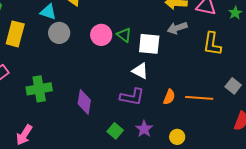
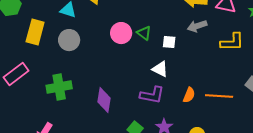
gray circle: (59, 33) -> (69, 40), moved
white square: (149, 44) -> (169, 42), size x0.6
yellow L-shape: (212, 44) -> (232, 42), turned -100

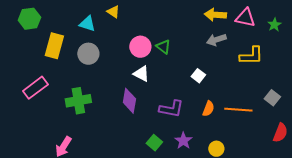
white square: (169, 42) -> (198, 76), moved, turned 32
white triangle: (160, 69) -> (141, 74), moved
purple diamond: (104, 100) -> (129, 101), moved

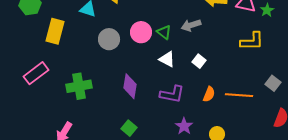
green star: (274, 25) -> (267, 10), moved
gray arrow: (216, 40) -> (191, 25), moved
gray circle: (88, 54) -> (109, 39), moved
white triangle: (141, 74) -> (167, 59), moved
green square: (154, 143) -> (129, 128), moved

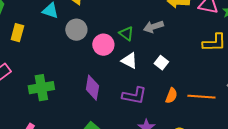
yellow rectangle: (55, 31) -> (17, 33), size x0.7
pink circle: (141, 32) -> (103, 45), moved
gray circle: (109, 39) -> (76, 30), moved

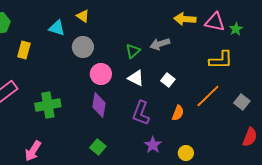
green triangle: (126, 34) -> (133, 51), turned 42
pink circle: (103, 45) -> (101, 74), moved
purple L-shape: (134, 96) -> (141, 113), turned 100
orange line: (201, 97) -> (208, 96), moved, turned -48

